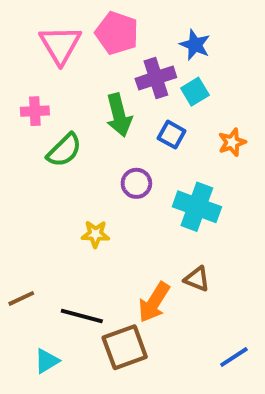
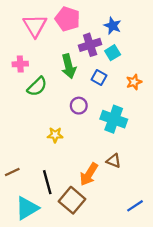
black line: (82, 316) -> (47, 182), turned 60
brown square: (125, 347) -> (72, 200), turned -30
cyan triangle: (47, 361) -> (27, 208), size x1.6

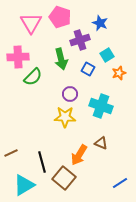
cyan square: (113, 53) -> (107, 55), moved
pink cross: (20, 64) -> (18, 57), size x1.5
yellow star: (55, 135) -> (65, 117), moved, size x1.5

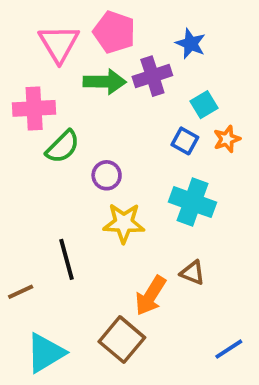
green arrow: (61, 59) -> (105, 82), moved, turned -75
blue square: (88, 69) -> (185, 141), moved
purple circle: (70, 94) -> (107, 175), moved
black line: (42, 162) -> (66, 259), moved

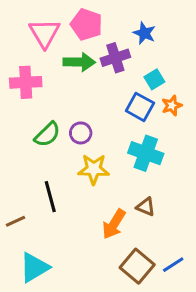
blue square: (185, 141) -> (140, 107), size x1.4
green semicircle: (63, 147) -> (47, 134), moved
brown square: (122, 340) -> (137, 266), moved

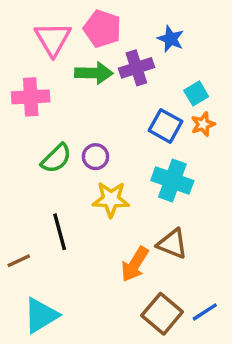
cyan square: (154, 79) -> (196, 93), moved
brown triangle: (146, 207) -> (172, 244), size x1.4

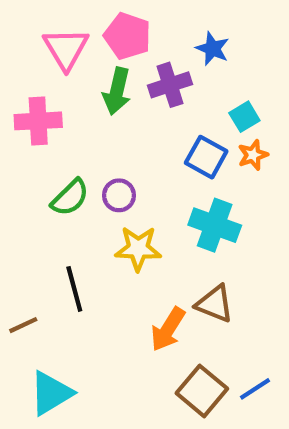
green arrow: (94, 73) -> (117, 91), turned 102

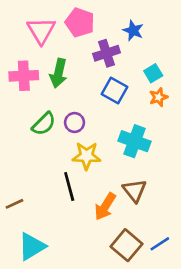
green arrow: (117, 91) -> (59, 73), moved
blue square: (206, 157) -> (114, 91), moved
black line: (74, 289) -> (69, 186), moved
brown triangle: (215, 304) -> (134, 190), turned 30

